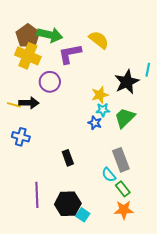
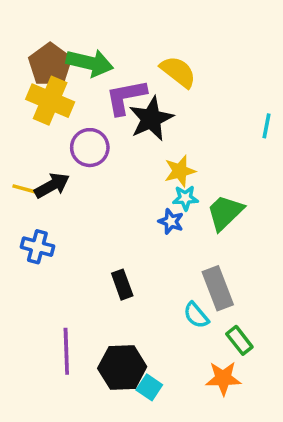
black star: (127, 82) -> (151, 119), moved
black arrow: (29, 103) -> (52, 185), turned -30
green rectangle: (123, 189) -> (239, 340), moved

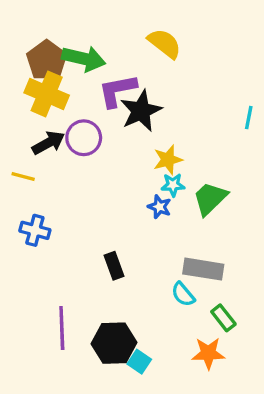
yellow semicircle: (178, 72) -> (165, 43), moved
black arrow: (52, 185) -> (48, 143), moved
gray rectangle: (218, 288) -> (203, 269), turned -60

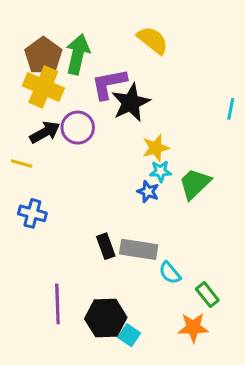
green arrow: (84, 59) -> (78, 54), turned -90
gray rectangle: (203, 269) -> (139, 249), moved

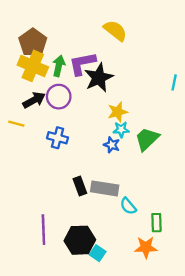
green arrow: (78, 54) -> (59, 66), moved, size x0.7
blue cross: (32, 213) -> (58, 138), moved
green rectangle: (207, 295) -> (156, 223), turned 36

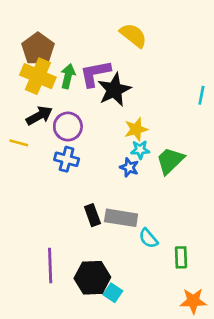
purple circle: (59, 97) -> (68, 127), moved
orange star: (146, 247) -> (193, 301), moved

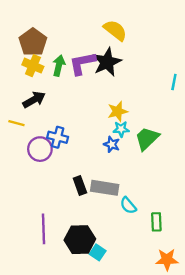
yellow cross: (38, 76) -> (33, 66), size x0.7
black star: (114, 90) -> (107, 62), moved
purple circle: (68, 127) -> (40, 149), moved

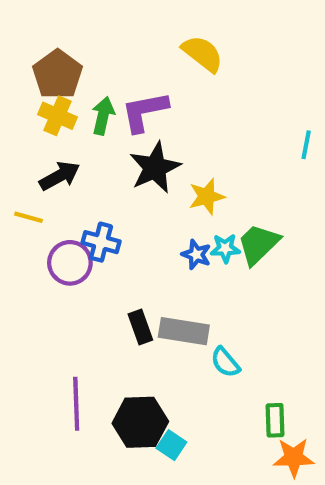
black star: (107, 62) -> (155, 168), moved
cyan star: (121, 129) -> (225, 248), moved
green rectangle: (156, 222) -> (275, 420), moved

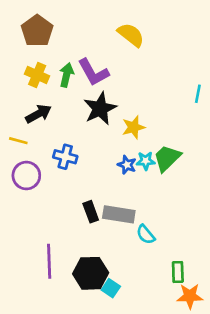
brown pentagon: (58, 74) -> (37, 31), moved
purple L-shape: (145, 112) -> (93, 72), turned -108
purple circle: (70, 263) -> (26, 176), moved

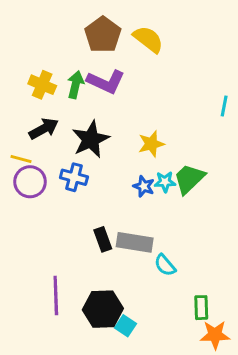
brown pentagon: (37, 31) -> (103, 35), moved
purple L-shape: (93, 72) -> (106, 82), turned -36
black star: (100, 109) -> (91, 139), moved
purple circle: (26, 176) -> (30, 182), moved

